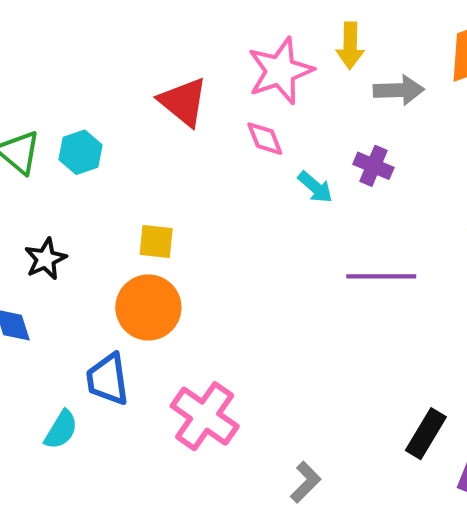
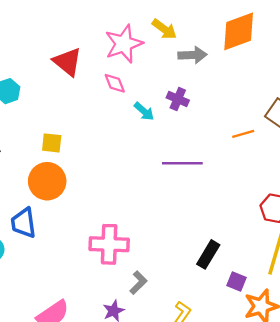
yellow arrow: (350, 46) -> (164, 29), turned -55
pink cross: (205, 416) -> (109, 244), moved, turned -33

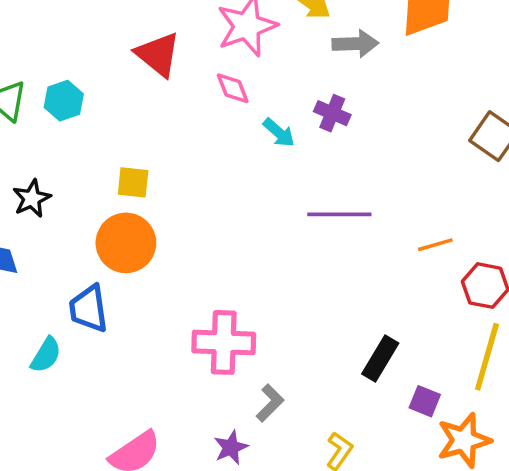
orange line: (243, 134) -> (435, 245), moved

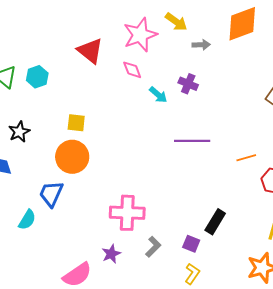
gray arrow: (355, 44) -> (201, 45), size x0.7
blue trapezoid: (89, 309) -> (51, 194), turned 32
purple square: (425, 401) -> (191, 244), moved
purple star: (231, 447) -> (111, 254), moved

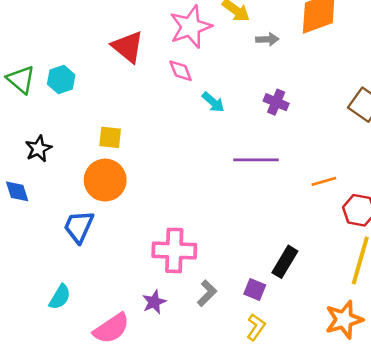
purple cross: (188, 84) -> (276, 102), moved
cyan semicircle: (27, 220) -> (60, 297), moved

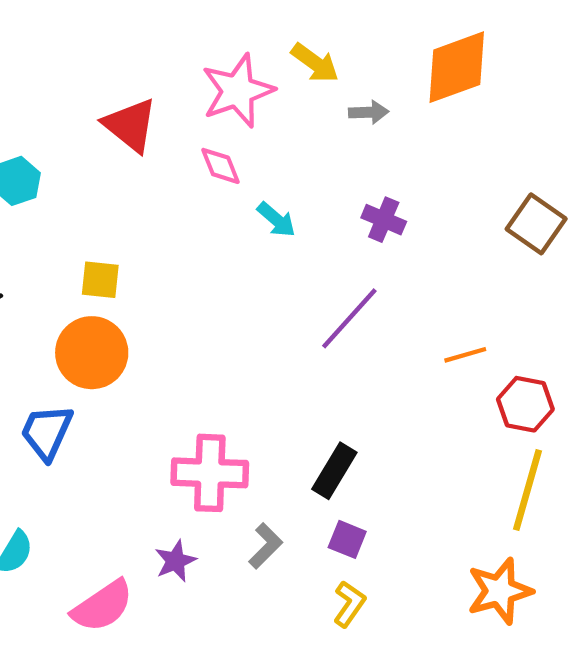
purple line: (256, 160) -> (349, 318), turned -48
black rectangle: (285, 262) -> (334, 471), moved

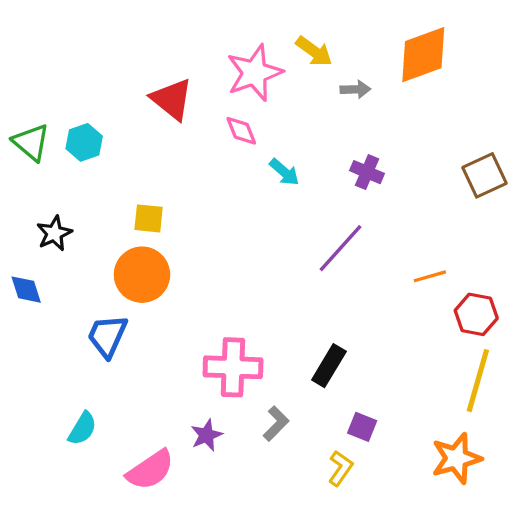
brown square: (536, 224) -> (484, 175), turned 30
purple square: (347, 539) -> (362, 427), moved

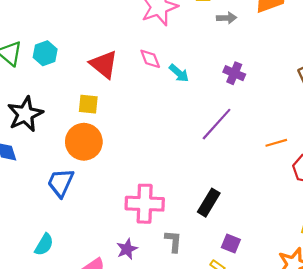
red triangle: (172, 99) -> (104, 64), moved
pink diamond: (241, 131) -> (150, 59), moved
black star: (54, 233) -> (25, 114), size x1.5
gray L-shape: (276, 424) -> (173, 241), turned -40

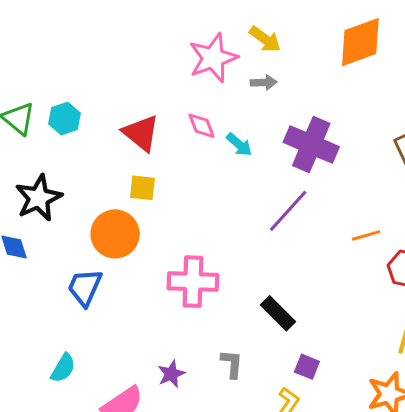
gray arrow: (226, 18) -> (264, 82), moved
purple cross: (234, 73) -> (311, 145), size x1.8
yellow square: (88, 104) -> (142, 188), moved
black rectangle: (209, 203) -> (278, 313), turned -76
pink cross: (145, 204) -> (193, 282), moved

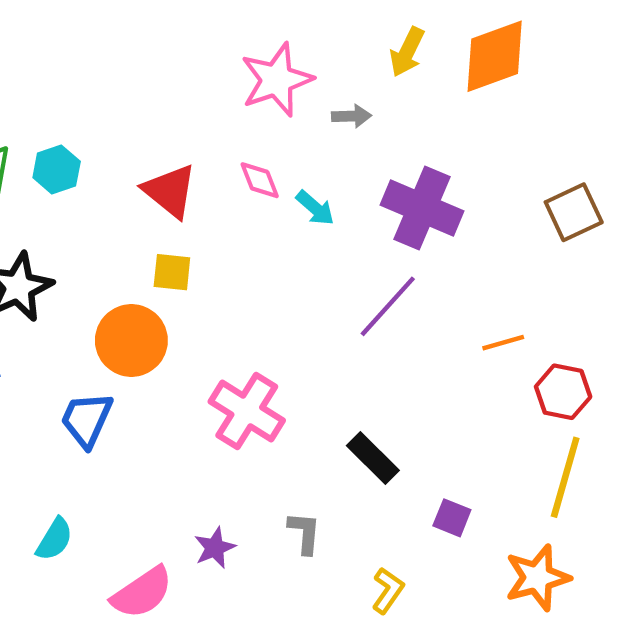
yellow arrow: (265, 39) -> (407, 52), moved, turned 80
pink cross: (193, 282) -> (247, 411), turned 30
purple square: (307, 367) -> (452, 518), moved

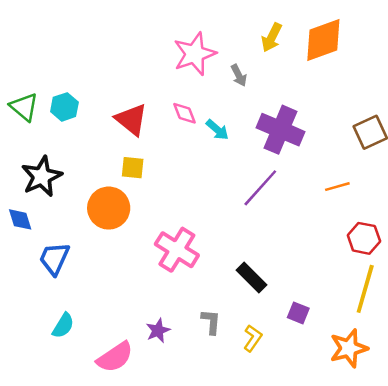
gray arrow: (351, 116) -> (239, 75), turned 65
orange line: (503, 343) -> (337, 187), moved
blue trapezoid: (86, 420) -> (54, 259), moved
yellow L-shape: (388, 590) -> (253, 338), moved

